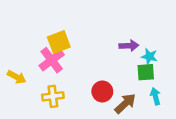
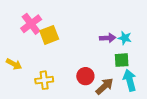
cyan star: (149, 56) -> (125, 38), moved
pink cross: (52, 60) -> (31, 24), moved
cyan arrow: (155, 96) -> (130, 80), size x1.5

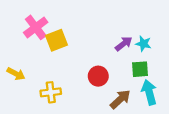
purple arrow: (108, 38) -> (124, 44), turned -35
red circle: (85, 76) -> (98, 76), moved

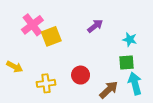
purple arrow: (124, 44) -> (95, 26), moved
red circle: (98, 76) -> (81, 75), moved

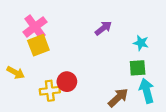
yellow square: (51, 36) -> (38, 45), moved
red circle: (81, 75) -> (67, 82), moved

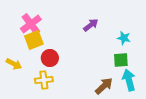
red circle: (67, 82) -> (50, 58), moved

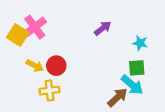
yellow square: (34, 40) -> (18, 35), moved, turned -36
yellow arrow: (14, 64) -> (35, 66), moved
cyan arrow: (129, 80) -> (132, 85), moved, turned 145

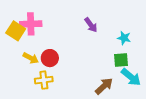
pink cross: (35, 27) -> (31, 24), turned 35
purple arrow: (103, 28) -> (91, 25), turned 91
cyan arrow: (132, 85) -> (131, 77), moved

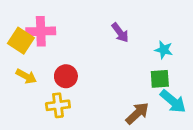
yellow arrow: (31, 58) -> (26, 76), moved

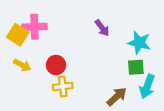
cyan star: (164, 50) -> (139, 43), size x1.5
cyan arrow: (173, 101) -> (147, 86), turned 70
yellow cross: (58, 105) -> (63, 86), moved

